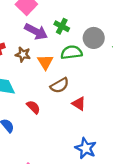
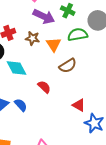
red triangle: (79, 104) -> (79, 105), moved

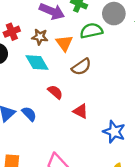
cyan diamond: (17, 68) -> (37, 63), moved
red triangle: (79, 105) -> (81, 111), moved

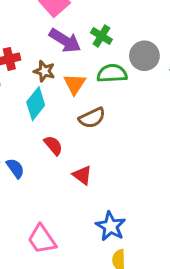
cyan diamond: (37, 63) -> (36, 104), turned 60
blue star: (114, 132) -> (111, 226), moved

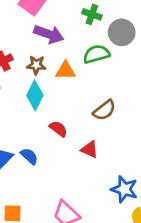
green cross: (101, 36) -> (92, 14), moved
orange triangle: (75, 84) -> (65, 71), turned -50
brown semicircle: (92, 118) -> (104, 110), moved

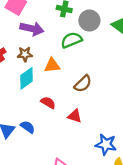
orange triangle: (65, 71) -> (52, 65), moved
cyan diamond: (35, 95) -> (27, 78), turned 35

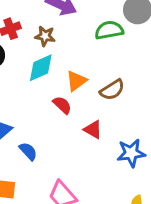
orange triangle: (52, 65) -> (76, 81), moved, turned -42
blue semicircle: (28, 127) -> (28, 151), moved
blue star: (106, 144) -> (131, 153), moved, turned -30

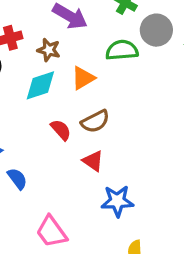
orange triangle: (76, 81) -> (83, 78), moved
brown semicircle: (112, 90) -> (95, 121), moved
blue star: (131, 153) -> (117, 201), moved

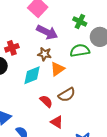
brown star: (49, 50) -> (44, 54), moved
red triangle: (93, 161) -> (57, 122), moved

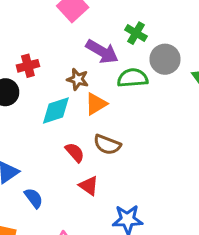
purple arrow: (47, 32) -> (102, 52), moved
brown semicircle: (67, 95) -> (107, 145), turned 48

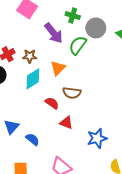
purple arrow: (102, 52) -> (54, 33), turned 35
green semicircle: (133, 78) -> (78, 45), turned -36
brown star: (78, 79) -> (30, 56), moved

